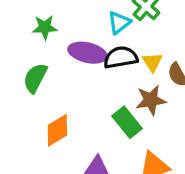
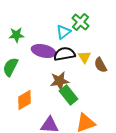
brown star: (151, 100) -> (59, 81), moved

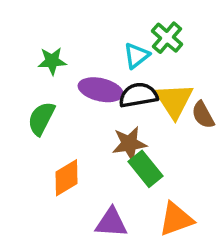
yellow triangle: (84, 57) -> (174, 101), size x1.6

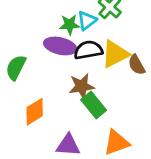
green star: (52, 61) -> (70, 25), moved
yellow triangle: (174, 101) -> (115, 54), turned 36

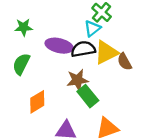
cyan triangle: (87, 21) -> (92, 28), moved
green star: (70, 25) -> (24, 27), moved

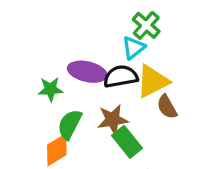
green star: (24, 27) -> (50, 89), moved
brown semicircle: (124, 62) -> (167, 107), moved
green semicircle: (21, 64) -> (70, 124), moved

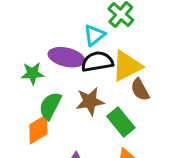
cyan triangle: (133, 48) -> (94, 35), moved
green rectangle: (127, 142) -> (121, 122), moved

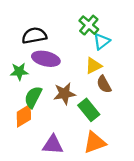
cyan triangle: (94, 35) -> (102, 41), moved
black semicircle: (97, 62) -> (34, 36), moved
yellow triangle: (127, 66) -> (93, 66), size x0.7

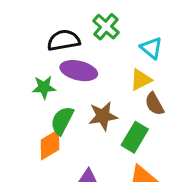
green cross: (89, 25) -> (106, 27), moved
cyan triangle: (102, 41) -> (151, 48), turned -42
green rectangle: (89, 110) -> (135, 137), turned 70

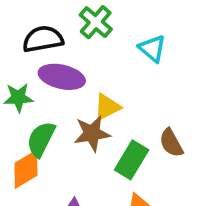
yellow triangle: (141, 80) -> (107, 107), moved
brown semicircle: (154, 104) -> (171, 143), moved

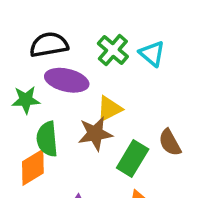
green cross: (96, 22) -> (113, 50), moved
green semicircle: (41, 139) -> (47, 139), turned -32

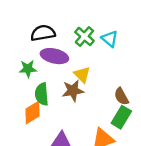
yellow triangle: (109, 109) -> (82, 75), turned -48
green rectangle: (133, 159) -> (121, 117), moved

